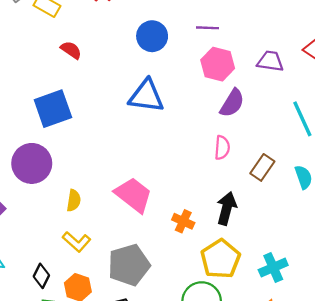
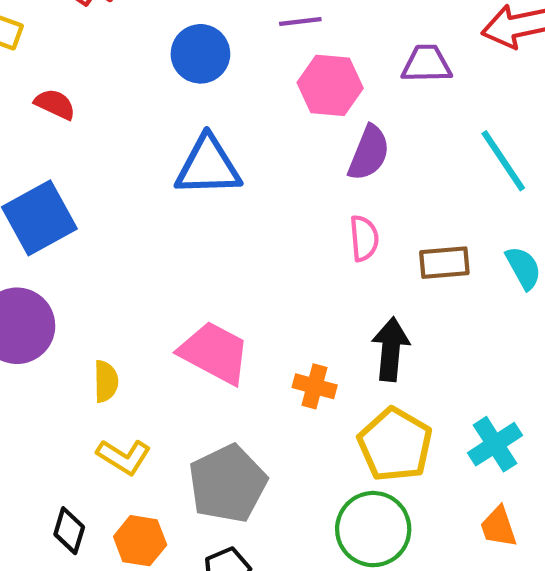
brown rectangle: (262, 167) -> (444, 263), turned 60

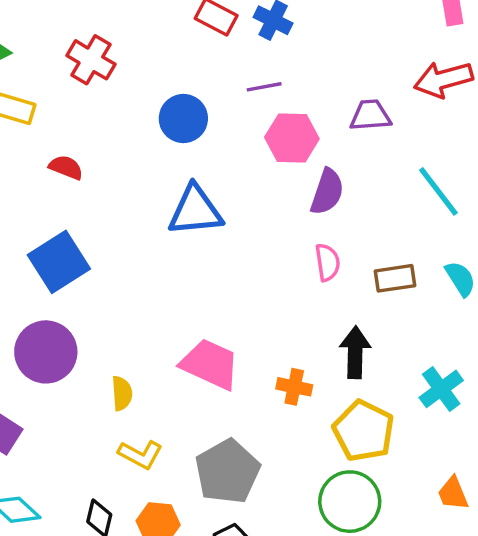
cyan cross: (495, 444) -> (441, 389), moved

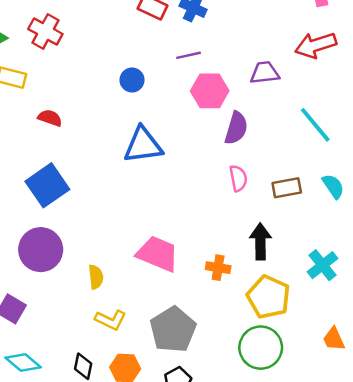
red cross: (91, 60) -> (45, 31), moved
blue circle: (183, 118) -> (132, 80), size x0.7

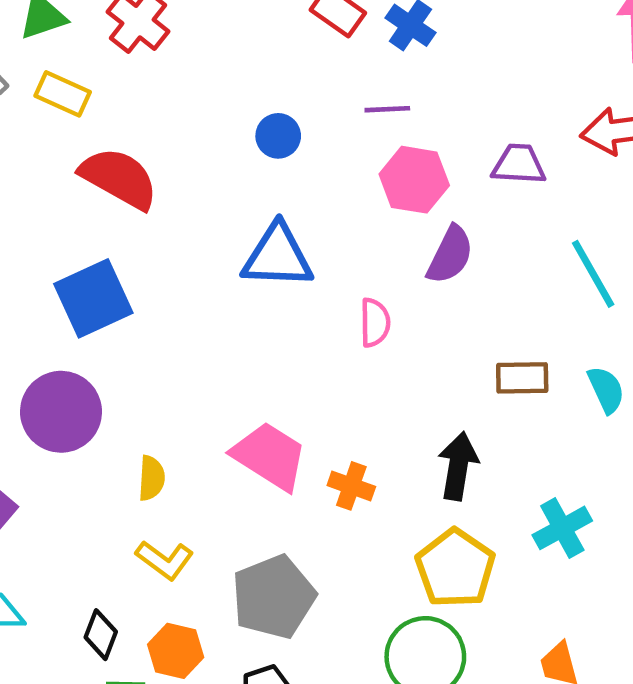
red semicircle: (50, 118) -> (119, 178), size x1.8
pink semicircle: (238, 178) -> (375, 323), moved
orange cross: (218, 268) -> (351, 486), moved

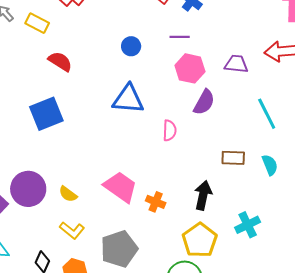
red semicircle: (119, 178) -> (60, 61), size x0.7
purple circle: (61, 412) -> (28, 189), moved
yellow semicircle: (151, 478) -> (68, 194), turned 120

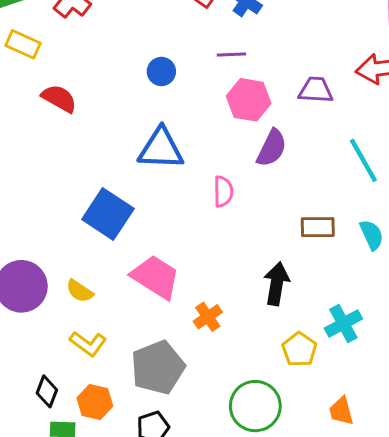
blue square: (46, 114) -> (108, 214), moved, turned -32
orange cross: (156, 202) -> (208, 317), moved, turned 36
yellow pentagon: (200, 240) -> (299, 349), moved, size x0.7

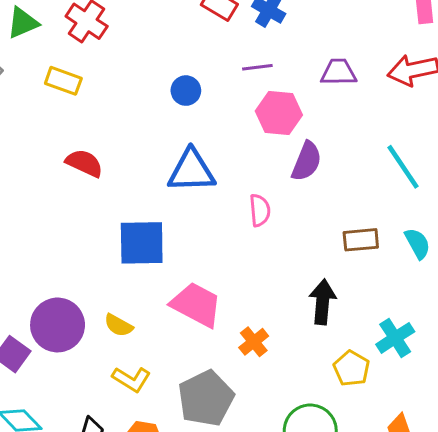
yellow rectangle: (23, 44) -> (63, 81), moved
purple trapezoid: (316, 90) -> (338, 72), moved
red semicircle: (59, 98) -> (84, 163), moved
blue square: (108, 214) -> (142, 243), turned -30

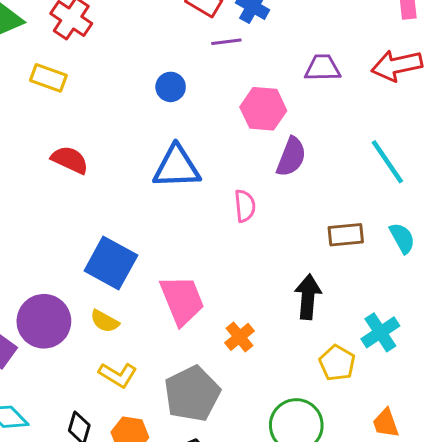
purple line: (257, 67) -> (226, 42), moved
blue square: (142, 243) -> (111, 263), moved, turned 30
pink trapezoid: (196, 305) -> (182, 300), turned 40

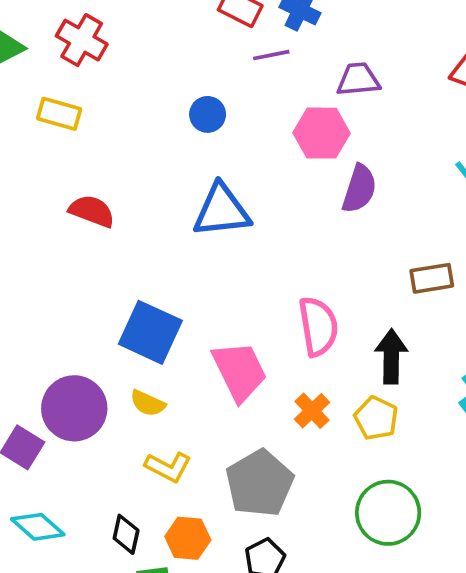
purple trapezoid: (323, 68) -> (358, 79), moved
pink semicircle: (245, 206) -> (318, 326), moved, size x1.5
yellow pentagon: (337, 363) -> (376, 418), moved

